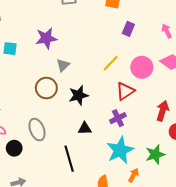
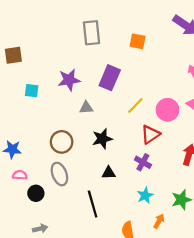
purple rectangle: (128, 29) -> (110, 78), moved, size x1.6
gray triangle: (63, 65) -> (86, 108), turned 40
brown circle: (46, 88) -> (62, 142), moved
purple cross: (118, 118) -> (143, 162), turned -35
cyan star: (120, 150) -> (145, 195), size x0.6

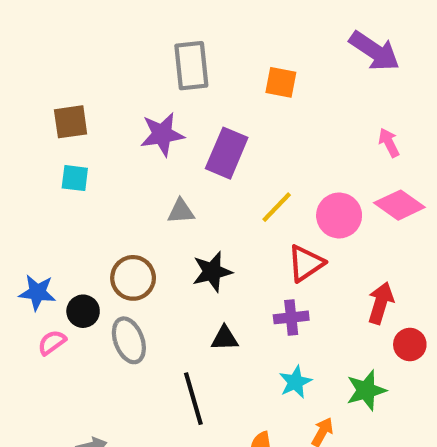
brown square: (13, 55) -> (71, 122), moved
purple star: (69, 80) -> (162, 134), moved
purple cross: (143, 162) -> (291, 317), turned -35
pink semicircle: (20, 175) -> (52, 342), turned -40
black circle: (36, 193) -> (83, 311), moved

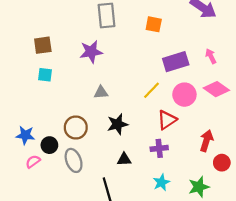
purple rectangle: (227, 153) -> (176, 62), moved, turned 50

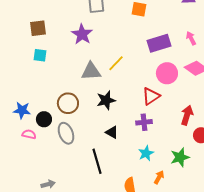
purple star: (91, 52) -> (82, 34), turned -30
yellow line: (152, 90) -> (116, 63), moved
gray triangle: (101, 92) -> (91, 71), size x1.5
black triangle: (124, 159) -> (112, 132), turned 32
pink semicircle: (33, 162) -> (29, 134), turned 48

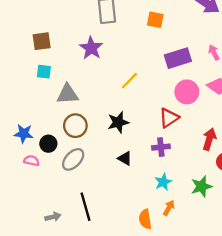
gray triangle: (91, 71) -> (68, 94), moved
gray ellipse: (66, 133) -> (73, 159), turned 65
black line: (97, 161) -> (86, 207), moved
orange arrow: (159, 177) -> (169, 208), moved

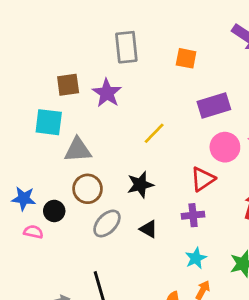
brown square: (42, 41) -> (68, 85), moved
cyan square: (44, 72) -> (49, 122), size x1.5
gray ellipse: (73, 159) -> (107, 223), moved

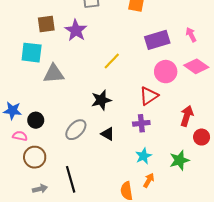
brown circle: (88, 189) -> (35, 157), moved

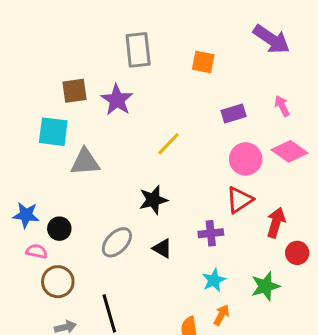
purple rectangle: (157, 40) -> (234, 114), size x0.7
red triangle: (149, 96) -> (240, 200), moved

